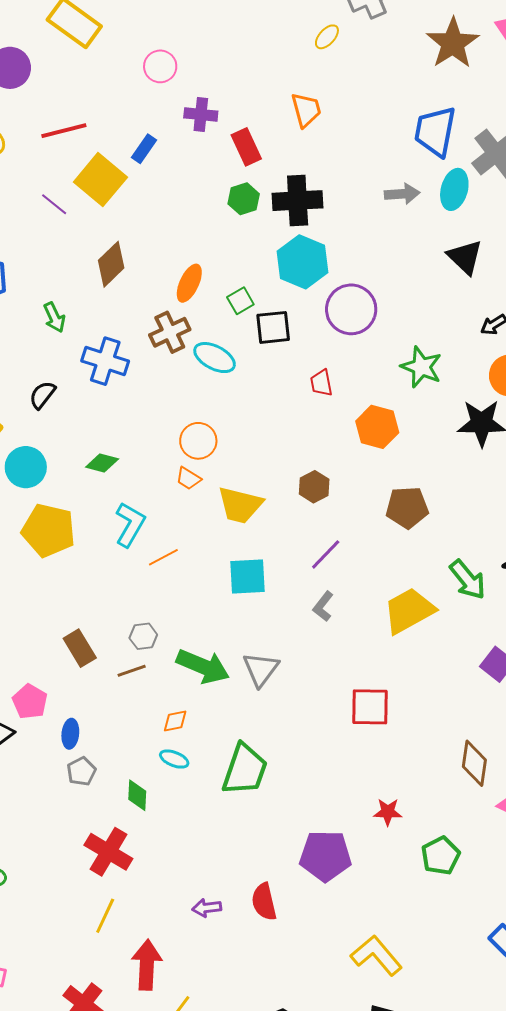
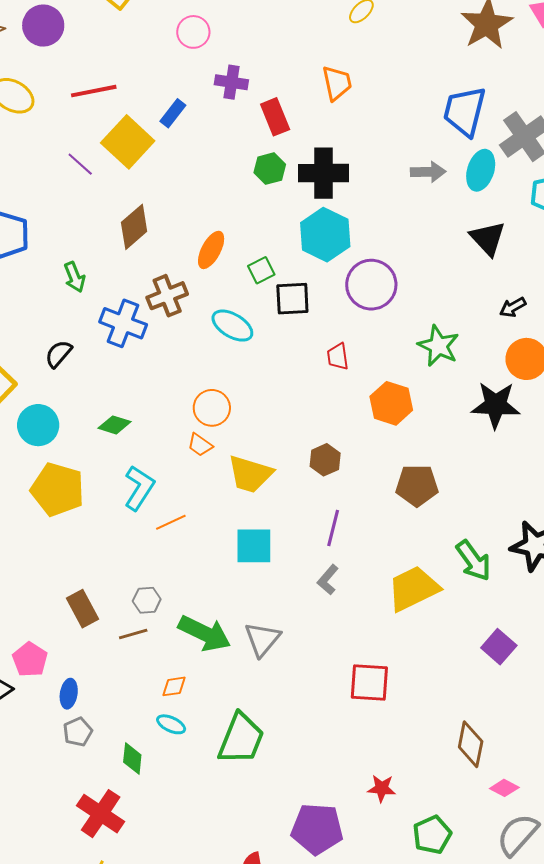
brown cross: (170, 332) -> (167, 296), moved
purple line: (326, 554) -> (333, 528), turned -33

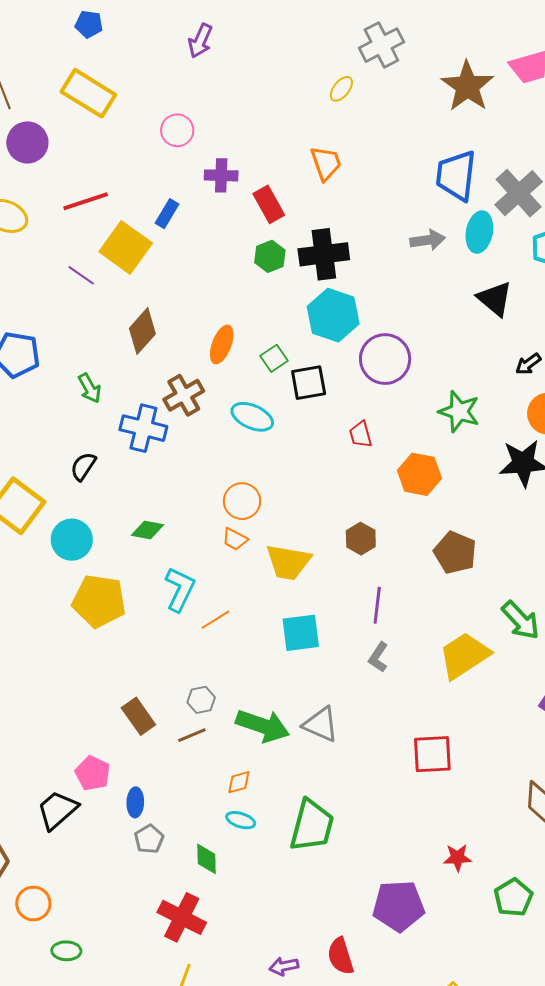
brown pentagon: (417, 485) -> (455, 553), turned 30
gray triangle: (262, 639) -> (321, 724), turned -39

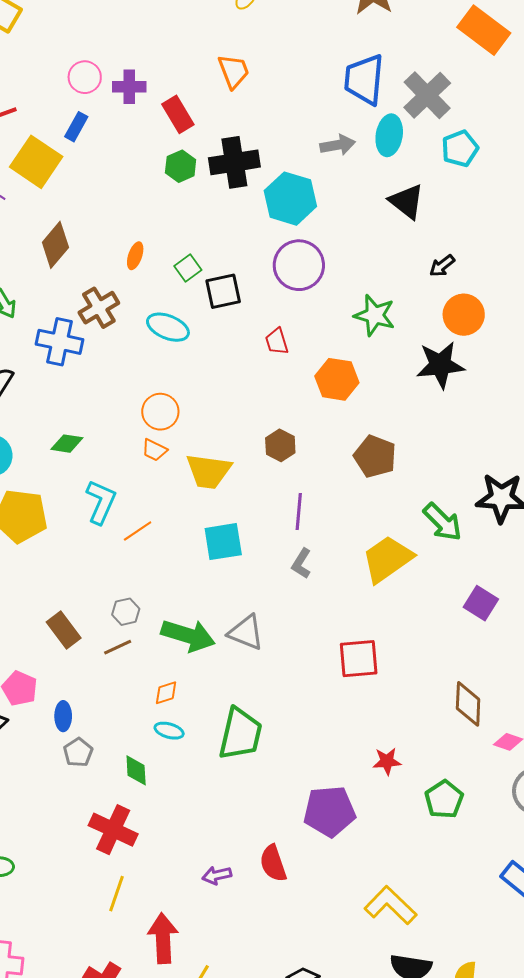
pink circle: (177, 130) -> (85, 77), moved
cyan hexagon: (333, 315) -> (290, 199), moved
orange ellipse: (222, 344) -> (135, 256), size x0.7

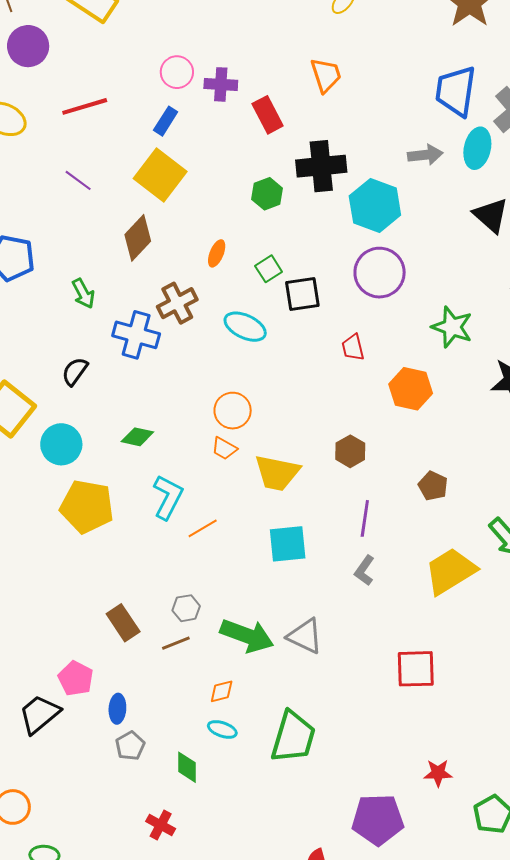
yellow square: (36, 162) -> (160, 175), moved
green hexagon: (181, 166) -> (267, 194), moved
brown pentagon: (375, 456) -> (433, 486), moved, size x0.7
red cross: (113, 830) -> (161, 825), size x0.6

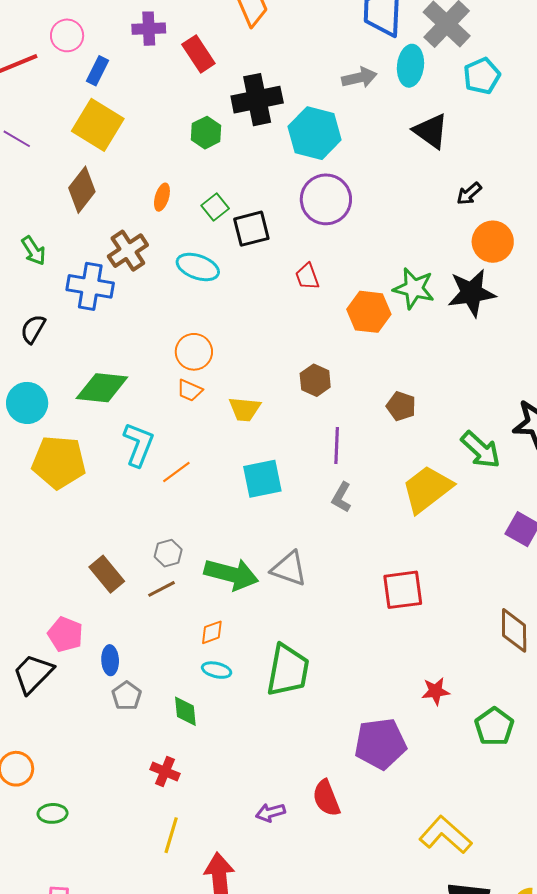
pink circle: (177, 72) -> (67, 35), moved
green star: (452, 327) -> (414, 288), moved
green diamond: (137, 437) -> (102, 388), size x1.6
yellow trapezoid: (277, 473) -> (245, 409), size x0.7

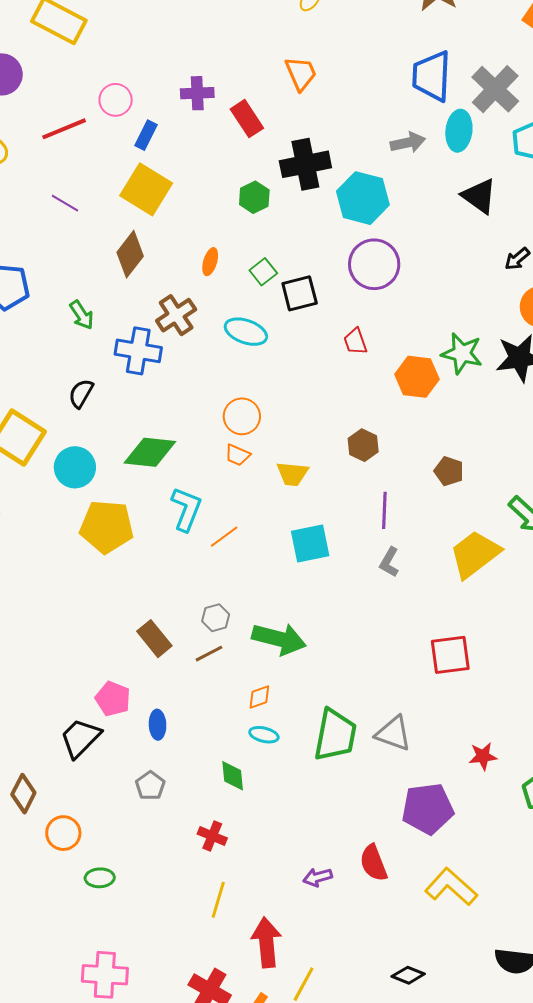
gray triangle: (289, 569) -> (393, 734), moved
gray pentagon: (127, 696) -> (150, 786), moved
yellow L-shape: (445, 835) -> (451, 887), moved

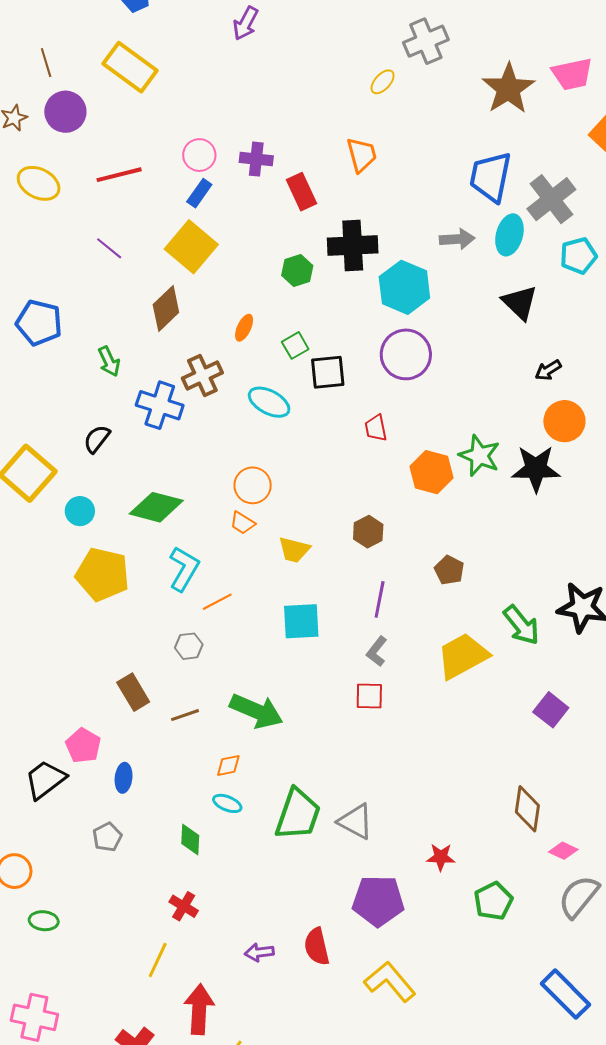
pink circle: (116, 100) -> (199, 155), moved
cyan circle: (75, 467) -> (80, 511), size x0.7
gray hexagon: (216, 618) -> (189, 646), moved
red square: (450, 655) -> (369, 696), moved, size x0.7
red cross: (212, 836) -> (184, 906), moved

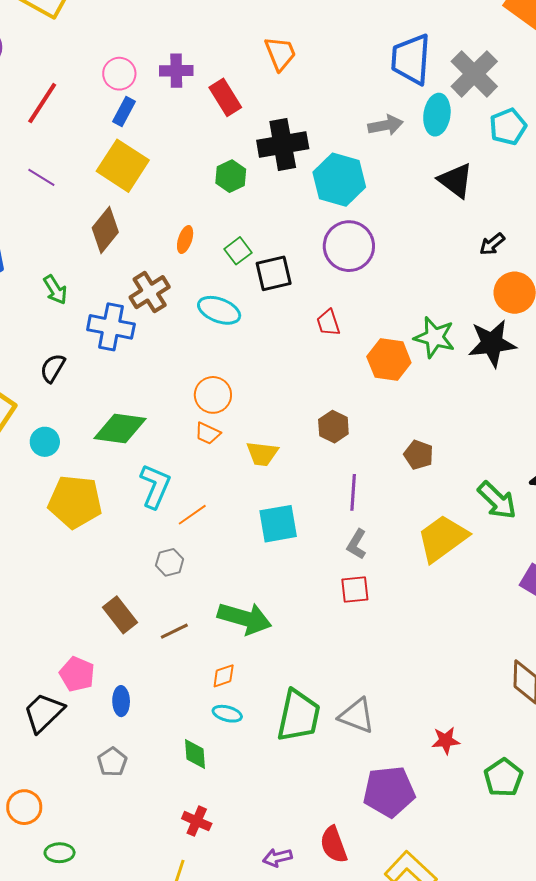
red line: (119, 175) -> (42, 103), turned -36

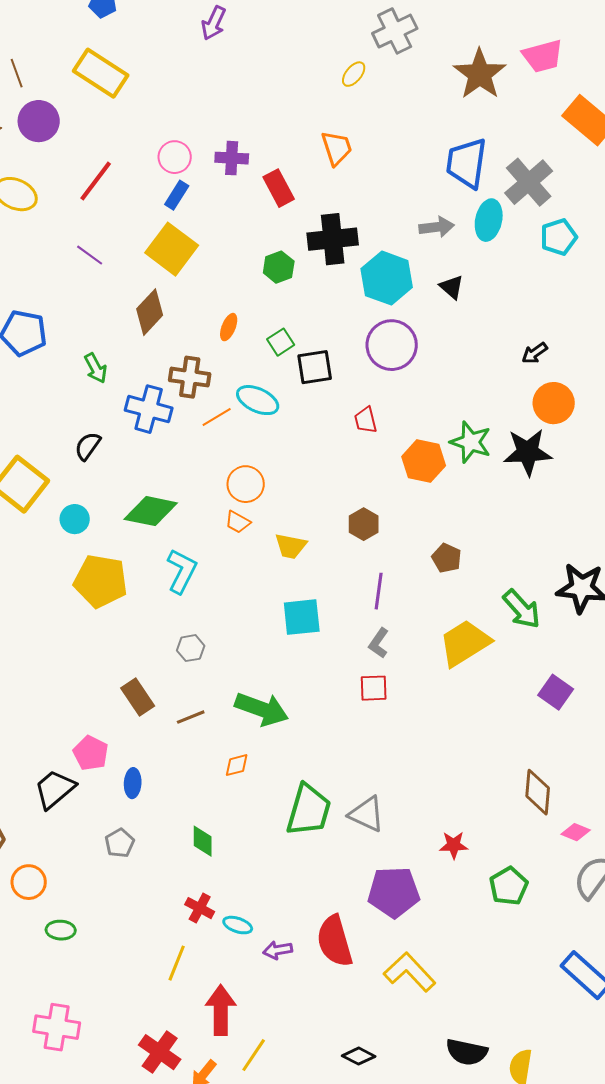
black triangle: (456, 180) -> (452, 287), moved, size x0.7
brown cross: (150, 292) -> (190, 377), turned 36
orange line: (192, 515) -> (217, 417), moved
cyan ellipse: (227, 714) -> (238, 925), moved
red semicircle: (334, 845) -> (335, 941), size x1.4

